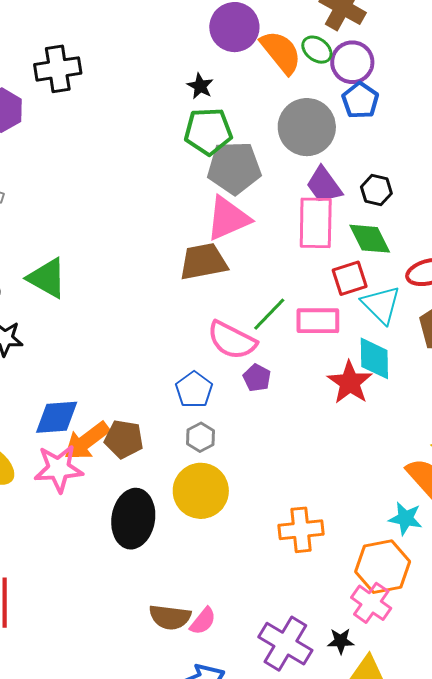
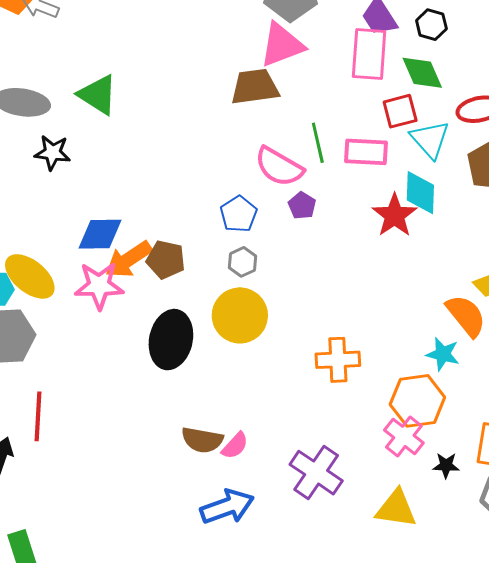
green line: (269, 314) -> (318, 143), turned -60
black star: (341, 641) -> (446, 465), moved

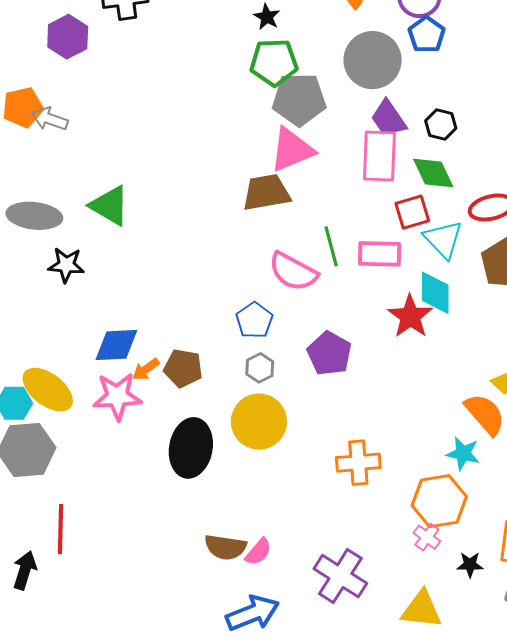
purple pentagon: (302, 206) -> (329, 353), moved, size x1.6
orange arrow: (129, 259) -> (146, 369), size x0.6
pink cross: (404, 436) -> (427, 537), size x0.7

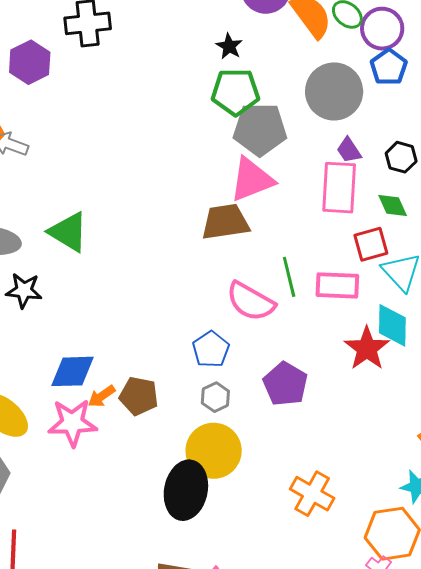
purple trapezoid: (388, 118) -> (349, 150), size x0.7
green diamond: (433, 173) -> (393, 206), size x0.7
black ellipse: (191, 448) -> (186, 490), moved
orange cross: (358, 463) -> (312, 494), turned 33

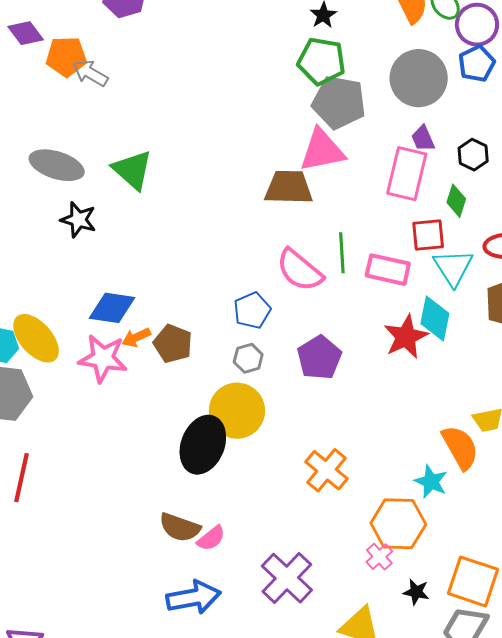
green diamond: (393, 206) -> (456, 201), turned 32

